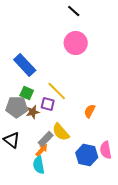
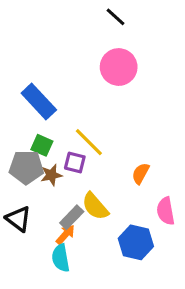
pink semicircle: (106, 150) -> (166, 211), moved

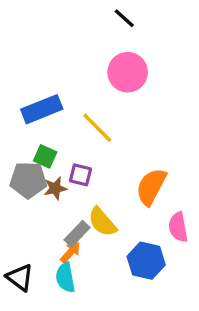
blue rectangle: (39, 101) -> (42, 109), turned -69
yellow line: (89, 142) -> (97, 128), moved
orange semicircle: (141, 173) -> (151, 187), size x1.6
black triangle: (18, 219) -> (20, 278), moved

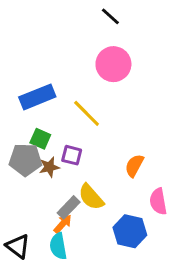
orange semicircle: (151, 187) -> (134, 166), size x0.7

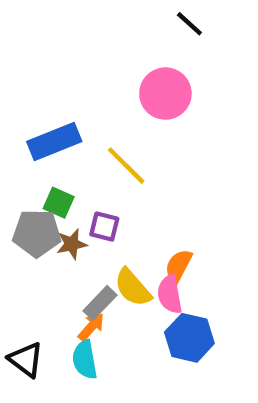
black line: (110, 16) -> (189, 24), moved
orange semicircle: (134, 166) -> (178, 266), moved
pink semicircle: (158, 201) -> (170, 294), moved

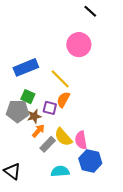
orange semicircle: (178, 266) -> (63, 100), moved
orange arrow: (91, 327) -> (38, 131), moved
cyan semicircle: (85, 360) -> (60, 171), moved, turned 96

